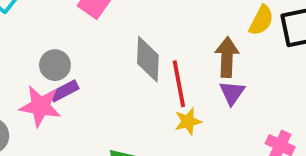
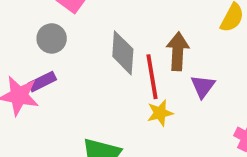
brown arrow: (227, 57) -> (178, 51), moved
gray circle: (55, 65) -> (52, 38), moved

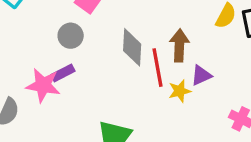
purple triangle: (203, 86) -> (201, 75), turned 30
yellow star: (160, 113) -> (180, 91), moved

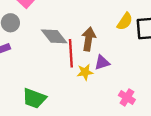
gray diamond: (132, 47) -> (54, 36), turned -48

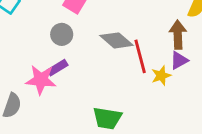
brown arrow: (89, 39) -> (178, 35), moved

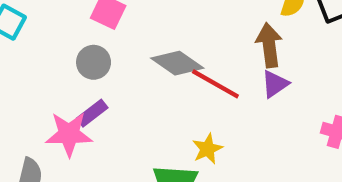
red line: (140, 56) -> (215, 84), turned -40
yellow star: (161, 76) -> (207, 149), moved

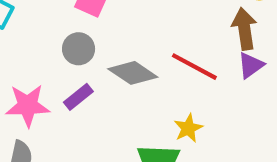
gray diamond: (177, 63) -> (133, 73), moved
pink star: (69, 134) -> (28, 106), moved

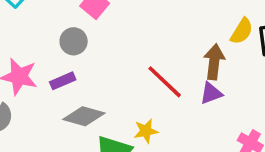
gray diamond: (133, 73) -> (84, 116), moved, turned -33

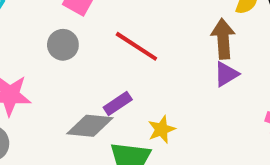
purple rectangle: (63, 81) -> (118, 103), moved
red line: (165, 82) -> (136, 46), moved

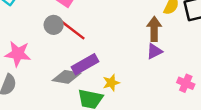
red line: (136, 46) -> (72, 30), moved
purple rectangle: (118, 103) -> (85, 64), size x1.5

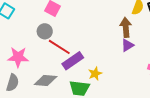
red line: (72, 30) -> (59, 47), moved
gray diamond: (66, 77) -> (46, 80), moved

